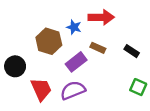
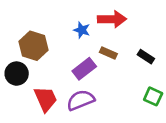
brown hexagon: (49, 41) -> (34, 46), moved

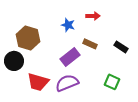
red arrow: (112, 19) -> (93, 16), size x0.6
green square: (153, 96) -> (112, 82), moved
red trapezoid: (46, 99) -> (38, 82), turned 130

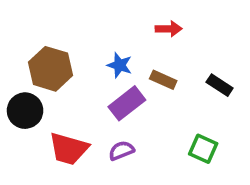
blue star: (68, 25) -> (120, 65), moved
purple semicircle: (67, 83) -> (121, 151), size x0.6

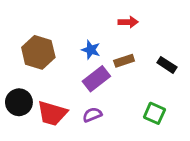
brown rectangle: (163, 80) -> (124, 61), turned -42
black circle: (25, 111) -> (19, 102), moved

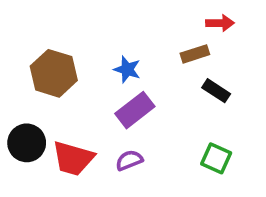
red arrow: (128, 22) -> (220, 23), moved
brown rectangle: (124, 61) -> (195, 54), moved
black rectangle: (167, 65) -> (216, 91), moved

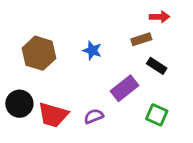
purple rectangle: (135, 110) -> (125, 88), moved

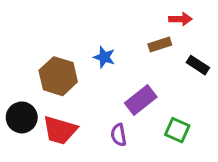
brown hexagon: (39, 53) -> (58, 76), moved
black rectangle: (157, 66) -> (198, 65), moved
purple semicircle: (94, 116) -> (119, 135), moved, turned -78

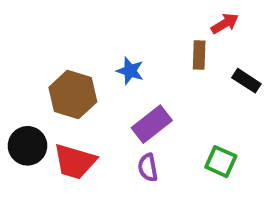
red arrow: (180, 19) -> (225, 23), turned -30
brown rectangle: (160, 44) -> (199, 55), turned -70
purple rectangle: (141, 100) -> (152, 124), moved

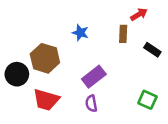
blue star: (130, 71) -> (80, 33), moved
black circle: (28, 146) -> (17, 74), moved
green square: (221, 162) -> (147, 100), moved

